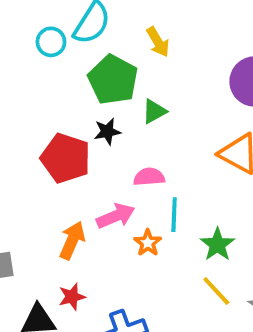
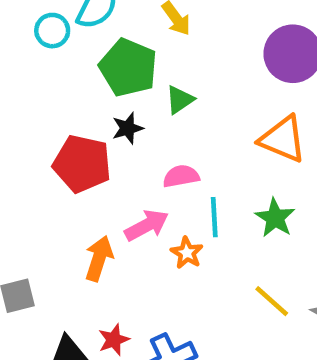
green star: (217, 245) -> (275, 218), moved
red star: (72, 297) -> (114, 340), moved

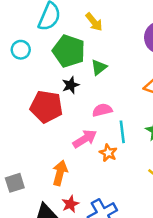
cyan circle: (52, 31) -> (21, 50), moved
orange arrow: (99, 259) -> (60, 173), moved

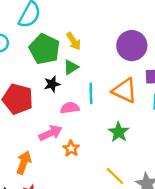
yellow arrow: (94, 22) -> (74, 41), moved
black star: (71, 85) -> (52, 84), moved
cyan line: (122, 132) -> (91, 93), moved

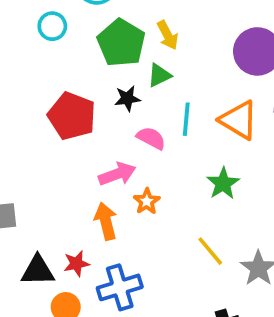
pink semicircle: (70, 108) -> (151, 138), turned 30
orange arrow: (24, 163) -> (106, 221), moved, turned -40

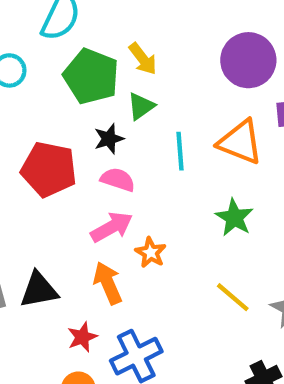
pink semicircle: (151, 138) -> (118, 180), moved
black triangle: (38, 271) -> (39, 290), moved

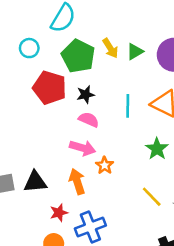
green triangle: (141, 106) -> (135, 52), moved
red pentagon: (49, 169) -> (50, 88), moved
pink arrow: (112, 227) -> (82, 148), turned 40

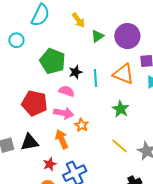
yellow arrow: (110, 48) -> (78, 20), moved
green pentagon: (78, 56) -> (52, 61), moved
red pentagon: (50, 88) -> (35, 103), moved
black star: (86, 95) -> (76, 72), moved

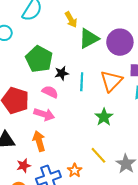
green triangle: (97, 36) -> (89, 38), size x1.5
orange triangle: (124, 74) -> (111, 81), turned 45
orange star: (82, 125) -> (75, 170), moved

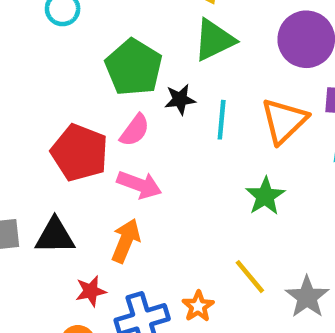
green triangle: (89, 38) -> (214, 40), moved
pink semicircle: (50, 92) -> (135, 130), moved, turned 98
orange arrow: (39, 141) -> (126, 241), turned 36

